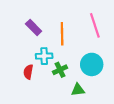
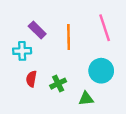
cyan cross: (44, 56) -> (22, 51), moved
green cross: (60, 70) -> (58, 84), moved

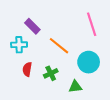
orange line: (69, 37) -> (59, 46), moved, turned -50

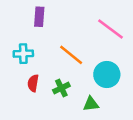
pink line: (92, 24) -> (111, 29), turned -35
purple rectangle: (32, 26) -> (39, 17), moved, turned 49

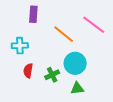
orange line: (71, 55) -> (64, 34), moved
cyan circle: (107, 74) -> (75, 63), moved

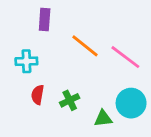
pink line: (94, 25) -> (125, 57), moved
cyan circle: (75, 63) -> (131, 103), moved

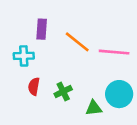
purple rectangle: (45, 19) -> (42, 29), moved
pink line: (125, 57) -> (114, 52), turned -32

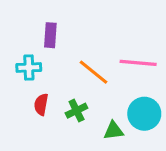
orange line: (77, 42) -> (94, 72), moved

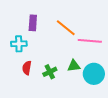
orange line: (94, 72) -> (66, 28), moved
green triangle: (114, 131) -> (74, 66), moved

